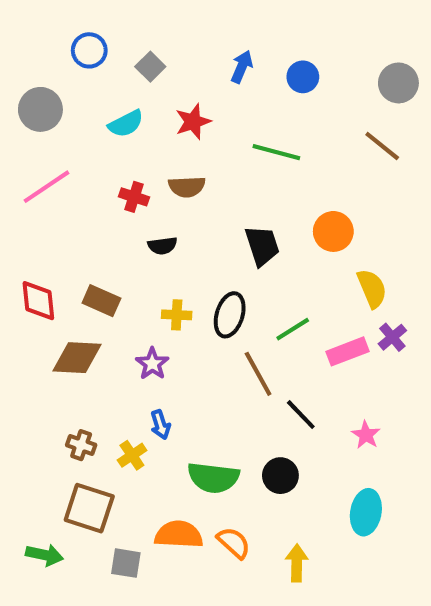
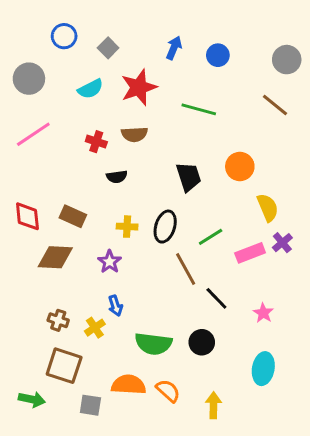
red star: (193, 122) -> (139, 87), size x1.4

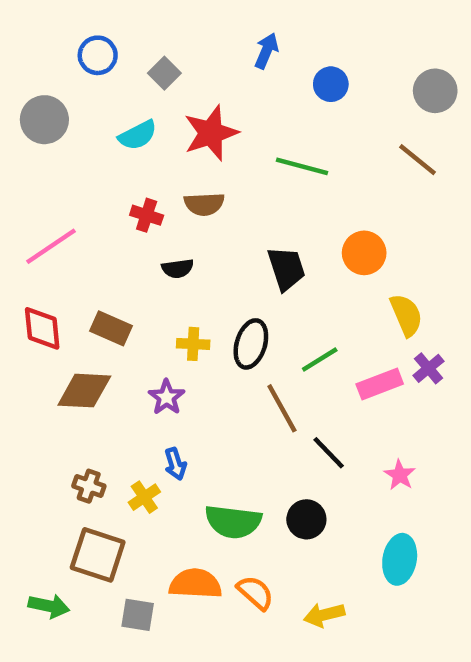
blue arrow: (174, 48) -> (266, 51), moved
pink line: (33, 134) -> (51, 246), moved
yellow arrow: (213, 405) -> (324, 615), turned -105

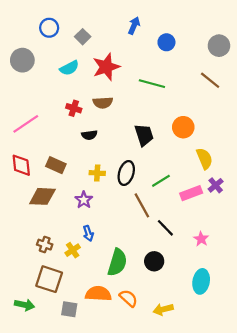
green semicircle: (233, 522) -> (117, 262), turned -80

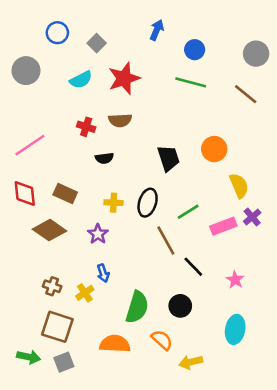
green line: (152, 84) -> (191, 82), moved
brown diamond: (42, 196) -> (50, 230), turned 32
orange semicircle: (128, 298) -> (162, 340), moved
gray square: (69, 309) -> (64, 362), moved, turned -30

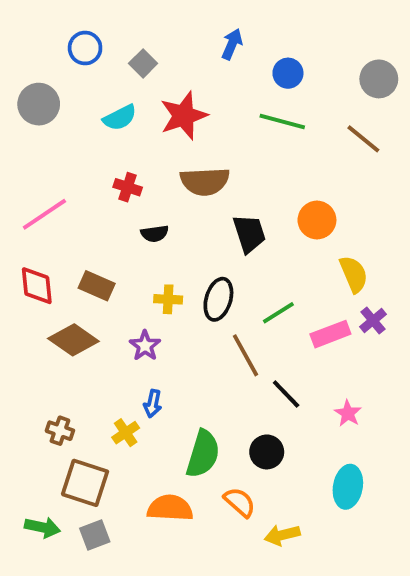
brown semicircle: (120, 120) -> (205, 181), moved, size x1.4
blue arrow: (103, 273) -> (153, 404), turned 30
brown cross: (52, 286) -> (60, 431), moved

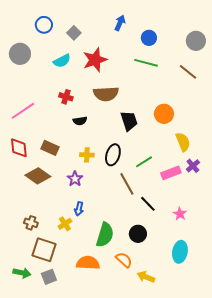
yellow arrow: (282, 535) -> (146, 277), turned 36

